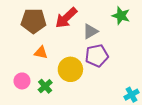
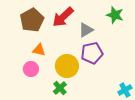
brown pentagon: (34, 21) -> (32, 20), turned -30
pink circle: (22, 81) -> (31, 69), moved
green cross: (45, 86) -> (60, 88), moved

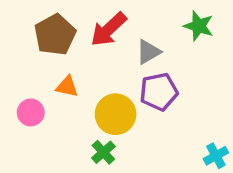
pink circle: (31, 69) -> (31, 112), moved

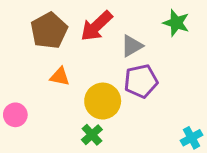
pink circle: (31, 112) -> (15, 115), moved

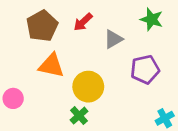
red arrow: (97, 26) -> (83, 22), size x0.7
orange triangle: (60, 76) -> (51, 66), size x1.5
purple pentagon: (141, 81) -> (145, 69), moved

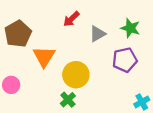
green star: (152, 19) -> (130, 28), moved
brown pentagon: (42, 26) -> (18, 34), moved
orange triangle: (51, 66) -> (44, 56), turned 50

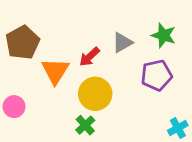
red arrow: (71, 19) -> (90, 57), moved

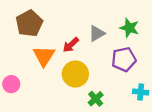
brown pentagon: (23, 43) -> (29, 23), moved
green cross: (85, 125) -> (96, 99), moved
cyan cross: (178, 128) -> (141, 92), moved, turned 35

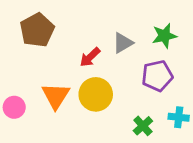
green star: (129, 28) -> (164, 36), turned -30
orange triangle: (44, 56) -> (56, 96), moved
green cross: (96, 99) -> (143, 126), moved

